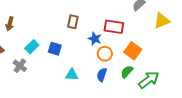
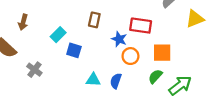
cyan rectangle: (32, 47) -> (58, 35), moved
orange square: (133, 51) -> (162, 53), turned -36
blue semicircle: (102, 75) -> (116, 81), moved

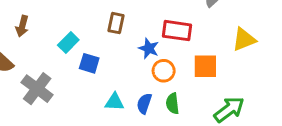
yellow triangle: (195, 19) -> (244, 39), moved
gray cross: (34, 70) -> (37, 89), size x1.5
green semicircle: (155, 76) -> (173, 103), moved, turned -49

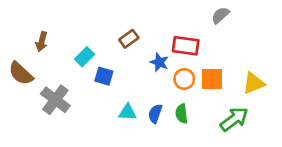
brown rectangle: (116, 23) -> (129, 39), turned 42
yellow triangle: (244, 39) -> (254, 83), moved
orange circle: (164, 71) -> (184, 79), moved

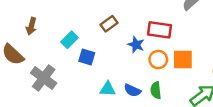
blue semicircle: (155, 114) -> (132, 90), turned -84

